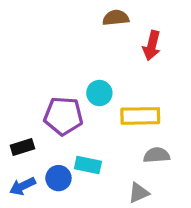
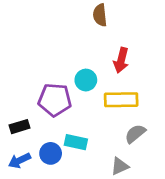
brown semicircle: (116, 18) -> (100, 15), turned -90
red arrow: (152, 46) -> (121, 60), moved
gray semicircle: (157, 155) -> (135, 134), turned -35

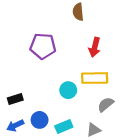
cyan circle: (86, 80) -> (68, 90), moved
purple pentagon: (55, 100) -> (43, 46), moved
cyan rectangle: (76, 142) -> (64, 127), moved, turned -35

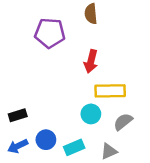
purple pentagon: (43, 46) -> (50, 33), moved
red arrow: (95, 47) -> (91, 61), moved
cyan circle: (68, 90) -> (91, 114), moved

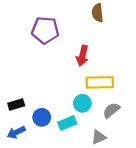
brown semicircle: (91, 14) -> (97, 13), moved
blue circle: (46, 140) -> (42, 117), moved
cyan rectangle: (74, 147) -> (67, 123), moved

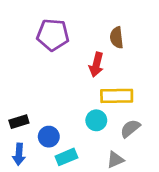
brown semicircle: (97, 13) -> (117, 38), moved
cyan rectangle: (67, 123) -> (66, 157), moved
blue arrow: (16, 132) -> (19, 154), turned -60

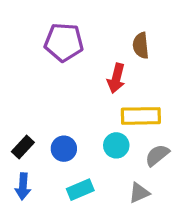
black rectangle: (19, 122) -> (23, 147), turned -30
blue circle: (49, 137) -> (64, 149), moved

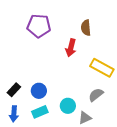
yellow rectangle: (141, 116) -> (102, 68), moved, turned 30
cyan circle: (116, 145) -> (68, 106), moved
cyan rectangle: (80, 190) -> (40, 112), moved

